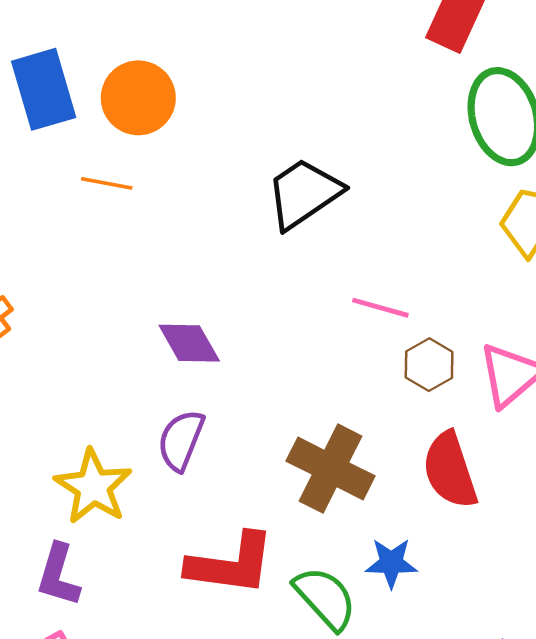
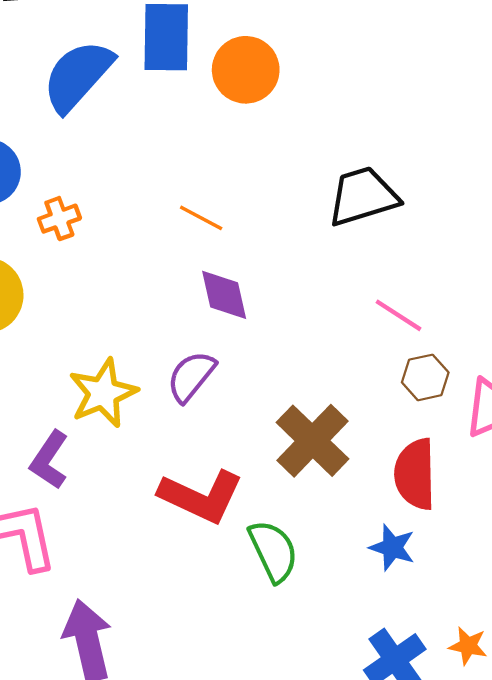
orange line: (107, 183) -> (201, 218), moved
blue star: (391, 563) -> (392, 547), moved

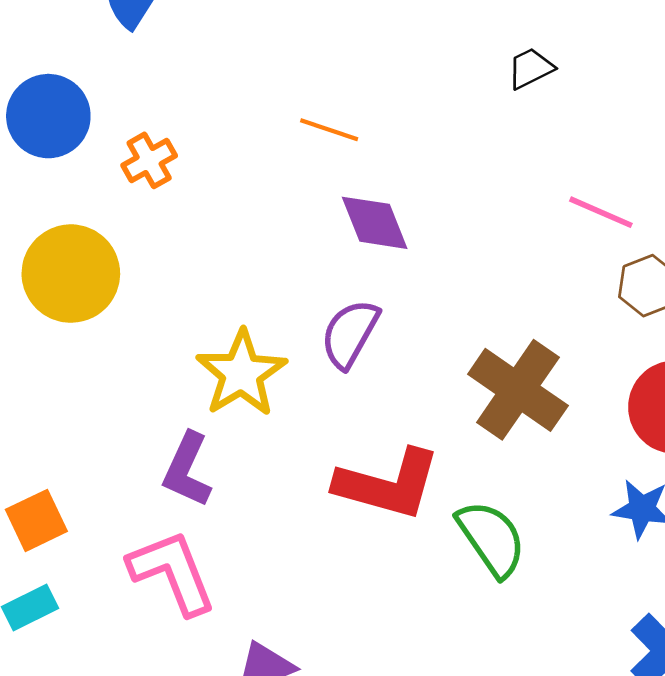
black trapezoid: (363, 196) -> (531, 68), size x0.5

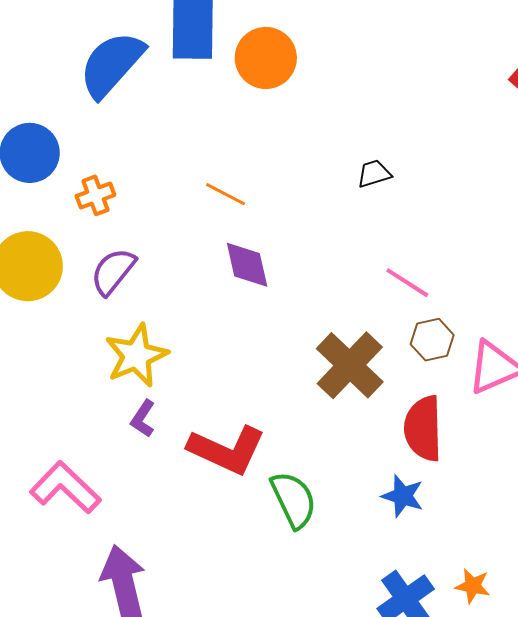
purple semicircle: (350, 334) -> (113, 271), moved
brown cross: (518, 390) -> (350, 365), moved
purple L-shape: (187, 470) -> (143, 419), moved, size x0.7
pink L-shape: (172, 572) -> (65, 488), turned -34

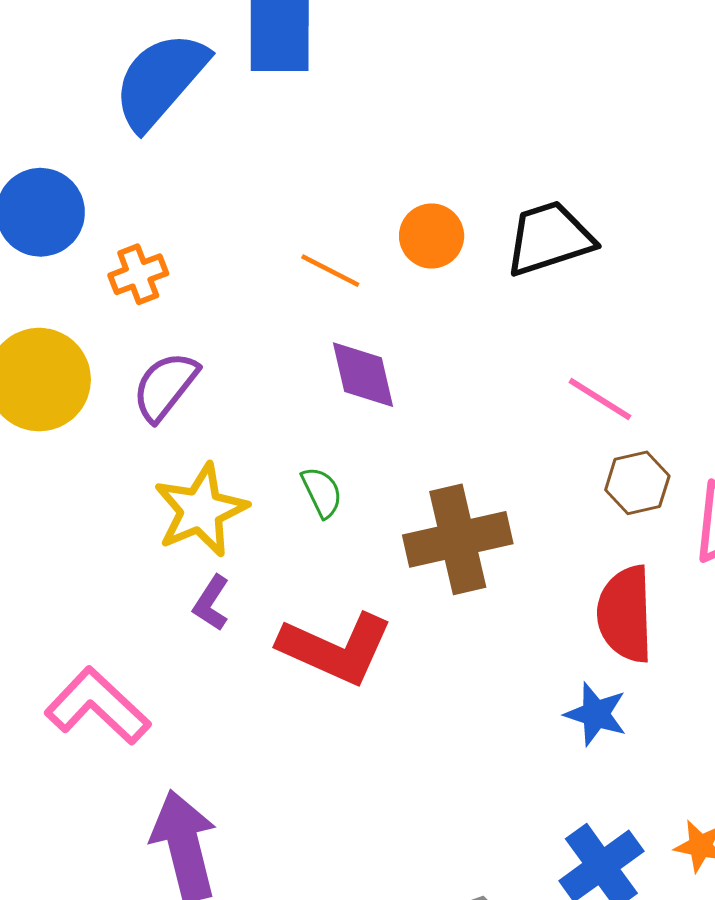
orange circle: (266, 58) -> (432, 236), moved, size x0.7
black trapezoid: (374, 174) -> (549, 238), size x1.8
brown cross: (350, 365) -> (458, 539), moved, turned 34
green semicircle: (294, 500) -> (322, 492), moved, size x0.6

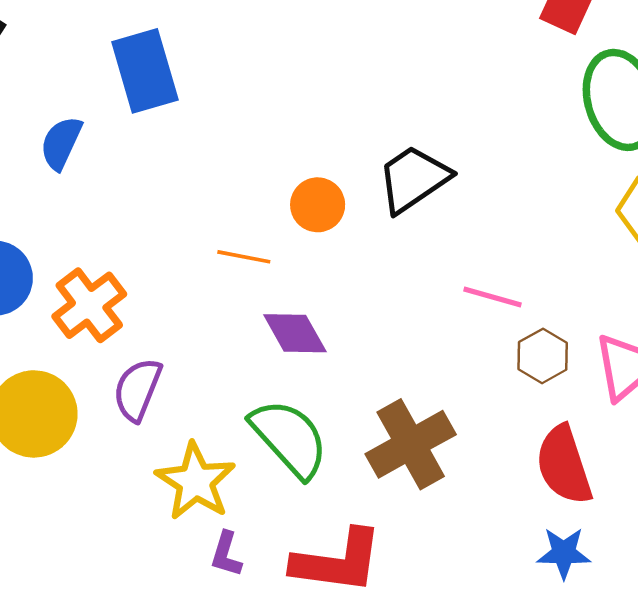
blue semicircle: (160, 80) -> (61, 143), size x0.6
orange cross: (138, 274) -> (89, 305), size x1.5
green semicircle: (322, 492) -> (289, 438), size x2.0

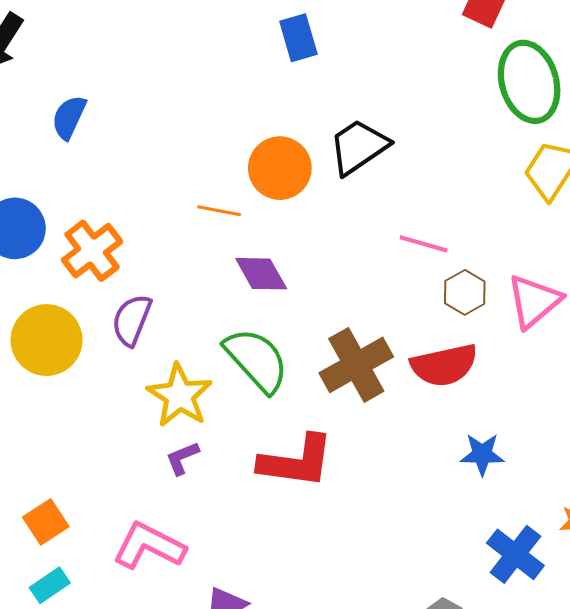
blue rectangle: (145, 71) -> (298, 38), moved, size x0.7
orange circle: (318, 205) -> (280, 168), size x1.4
red semicircle: (564, 465) -> (444, 365), moved, turned -84
purple L-shape: (226, 554) -> (182, 458), moved, turned 51

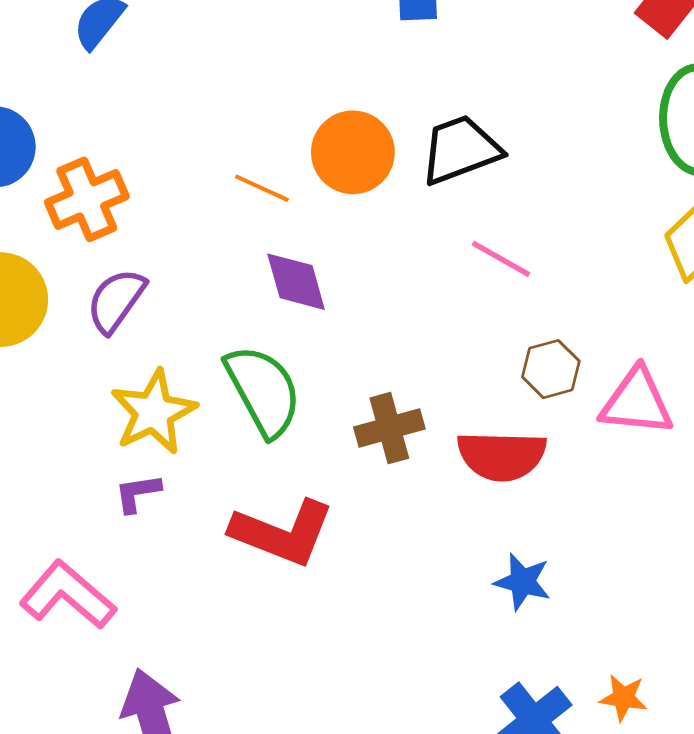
pink line: (424, 244) -> (501, 259), moved
pink triangle: (534, 301) -> (637, 402), turned 32
brown cross: (356, 365) -> (389, 428), size x0.7

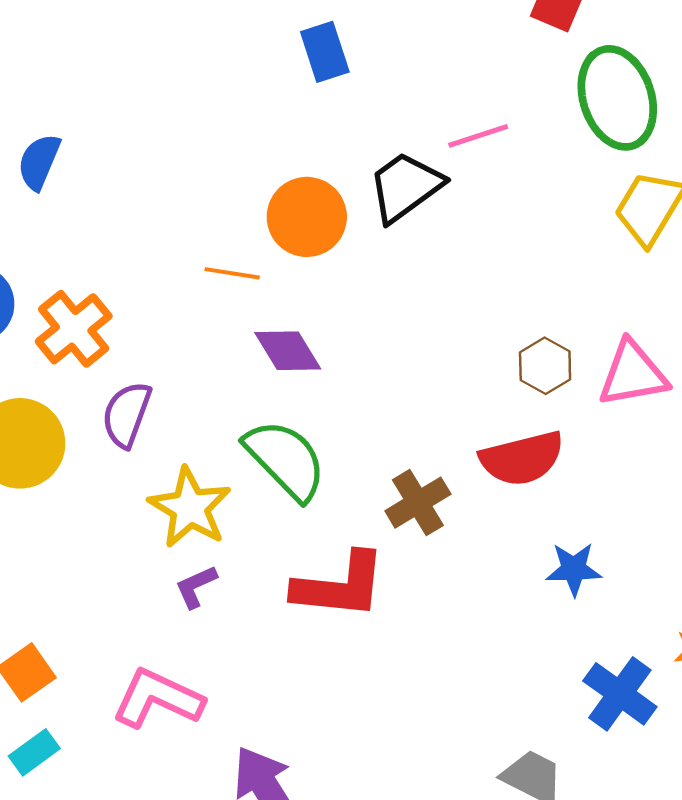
pink line: (501, 259) -> (478, 136), moved, turned -32
brown cross: (389, 428) -> (418, 503), moved

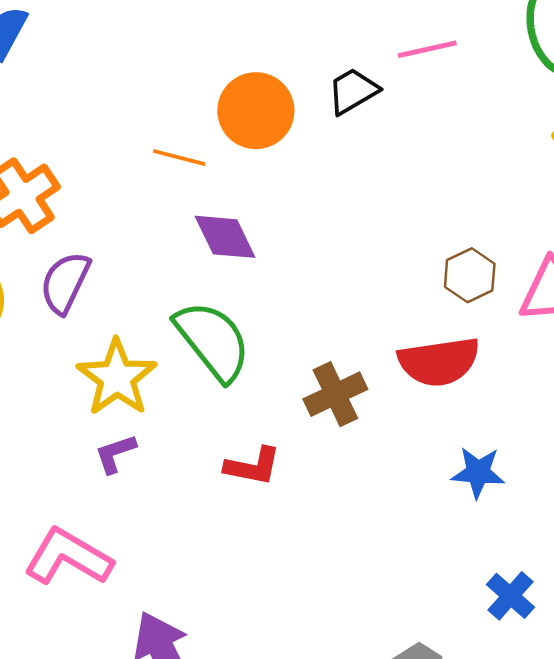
black trapezoid: (405, 187) -> (353, 91), size x0.7
red L-shape: (340, 586) -> (253, 466), size x0.6
blue cross: (620, 694) -> (510, 596), size x0.7

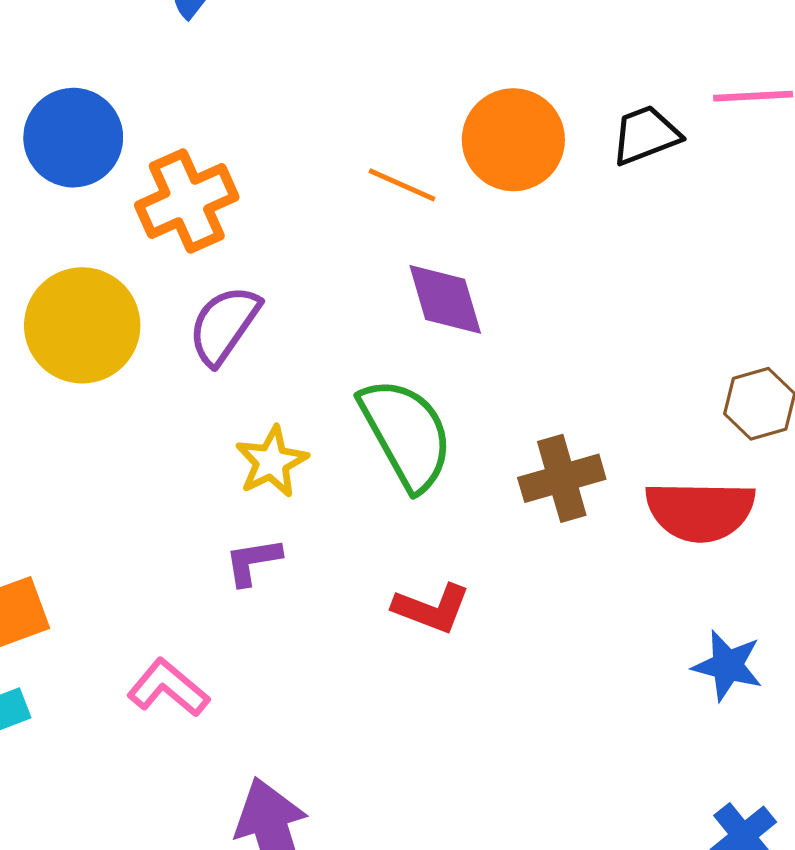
yellow star: (117, 378) -> (272, 462), size x0.7
brown cross: (335, 394) -> (562, 478), moved
pink L-shape: (68, 557) -> (168, 688), size x0.7

